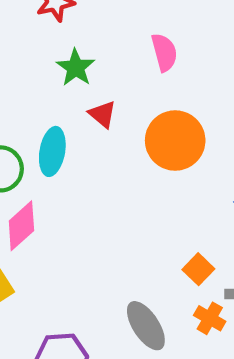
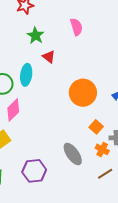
orange circle: (175, 141) -> (83, 93), moved

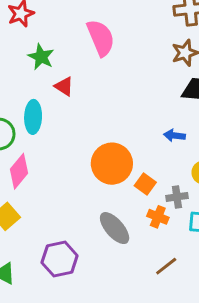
pink semicircle: (76, 27) -> (101, 38), size x1.4
orange circle: (83, 93) -> (112, 164), moved
brown line: (105, 174) -> (166, 266), moved

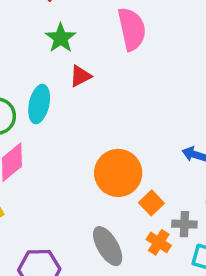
red triangle: (64, 86) -> (80, 76), turned 50

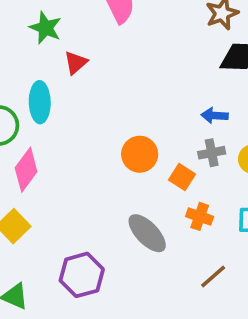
orange circle: (118, 173) -> (140, 154), size x0.7
gray cross: (184, 224) -> (212, 153), moved

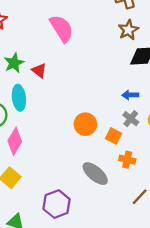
green star: (45, 28) -> (14, 63), moved, turned 30
red triangle: (76, 63) -> (39, 70), turned -35
gray cross: (212, 153) -> (131, 119), turned -35

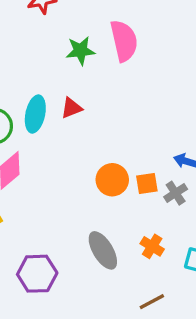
green star: (14, 63) -> (80, 51), moved
red triangle: (39, 70) -> (71, 108), moved, turned 42
orange square: (114, 136) -> (147, 183), moved, turned 35

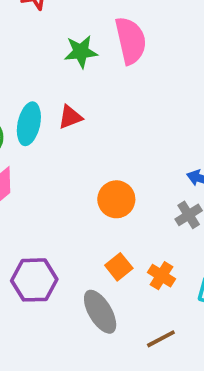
orange square: (147, 183) -> (119, 267), moved, turned -30
gray ellipse: (103, 250) -> (100, 312), moved
purple hexagon: (37, 274) -> (34, 280), moved

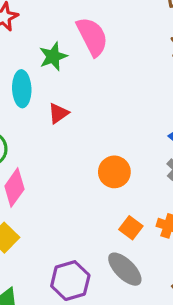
cyan ellipse: (29, 124) -> (22, 89), moved
purple hexagon: (34, 280) -> (70, 281), moved

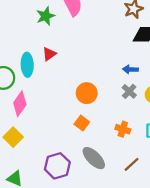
cyan ellipse: (22, 89) -> (27, 65), moved
orange square: (131, 228) -> (82, 123), moved

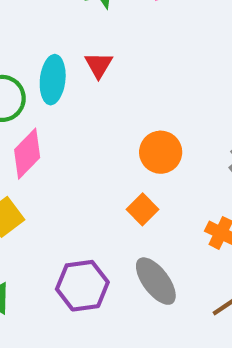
red triangle: (49, 54) -> (99, 65), turned -32

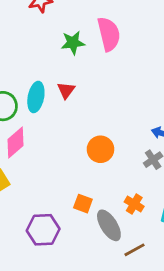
orange square: (142, 209) -> (83, 204), moved, turned -30
gray ellipse: (156, 281) -> (109, 225), moved

